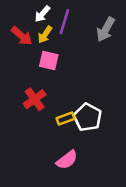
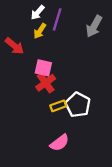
red arrow: (22, 36) -> (14, 46), moved
pink square: (49, 60) -> (43, 68), moved
red cross: (35, 99) -> (46, 83), moved

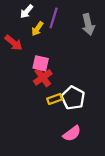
white arrow: (38, 12) -> (27, 11), moved
gray arrow: (94, 26) -> (88, 24), turned -42
pink semicircle: (59, 143) -> (72, 134), moved

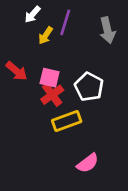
red arrow: (14, 43) -> (17, 71), moved
white pentagon: (73, 98) -> (89, 87), moved
yellow rectangle: (55, 99) -> (67, 121), size x1.5

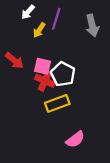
white pentagon: (89, 87) -> (63, 74), moved
red cross: (52, 95) -> (45, 81), turned -30

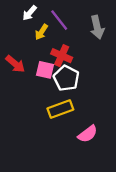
purple line: (56, 19) -> (59, 20), turned -55
red cross: (45, 81) -> (62, 56), moved
pink semicircle: (75, 139) -> (88, 134), moved

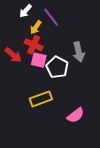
gray arrow: (97, 27) -> (79, 52), moved
red cross: (62, 56) -> (34, 45), moved
yellow rectangle: (60, 109) -> (41, 99), moved

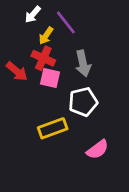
gray arrow: (79, 52) -> (83, 63), moved
white pentagon: (57, 67) -> (83, 102), moved, turned 30

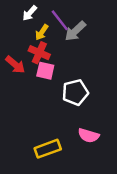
gray arrow: (83, 63) -> (75, 31), moved, turned 60
yellow rectangle: (53, 128) -> (48, 149), moved
pink semicircle: (98, 149) -> (88, 135), turned 54

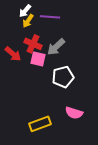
purple line: (60, 20) -> (50, 17), turned -48
gray arrow: (75, 31) -> (56, 47), moved
yellow arrow: (42, 32) -> (28, 21), moved

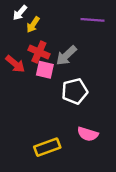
white arrow: (25, 11) -> (20, 13), moved
purple line: (50, 17) -> (92, 20), moved

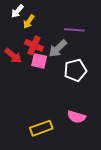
purple line: (92, 20) -> (74, 30), moved
white pentagon: (75, 91) -> (75, 70), moved

